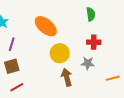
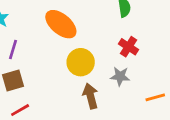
red cross: (94, 42) -> (128, 47), turned 32

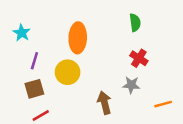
orange ellipse: (61, 24) -> (78, 38), turned 52
yellow circle: (81, 62) -> (68, 72), moved

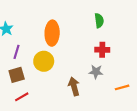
red cross: (139, 58) -> (102, 50), turned -32

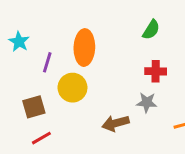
green semicircle: (99, 21) -> (151, 30), turned 40
purple line: (17, 52) -> (47, 62), moved
brown arrow: (74, 86) -> (116, 123), turned -90

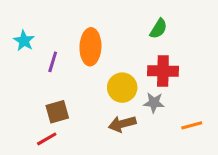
red cross: (156, 71) -> (163, 71), size x1.4
yellow circle: (72, 88) -> (122, 88), moved
brown square: (34, 107) -> (57, 112), moved

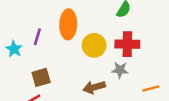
cyan star: (24, 41) -> (14, 49), moved
yellow circle: (122, 88) -> (94, 45), moved

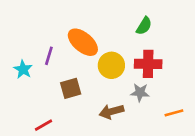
orange ellipse: (68, 24) -> (83, 42), turned -52
brown square: (41, 77) -> (71, 88), moved

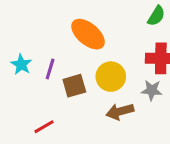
purple line: (49, 56) -> (50, 69), moved
yellow circle: (111, 65) -> (111, 77), moved

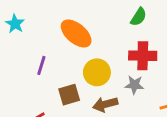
cyan star: (21, 64) -> (15, 24), moved
brown square: (74, 86) -> (69, 95), moved

